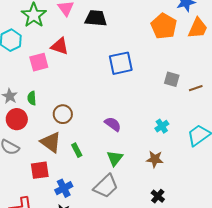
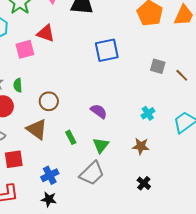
brown line: (196, 88) -> (182, 75), turned 64
green rectangle: (77, 150) -> (71, 137), moved
red square: (40, 170) -> (14, 159), moved

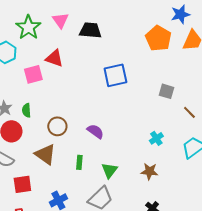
brown line: (182, 75) -> (189, 112), moved
purple semicircle: (99, 111) -> (95, 131), moved
green rectangle: (71, 137) -> (79, 162), turned 32

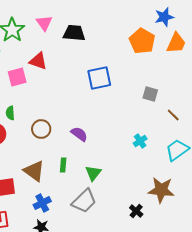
brown triangle: (45, 154) -> (34, 171), moved
brown star: (149, 171) -> (161, 190), moved, size x1.5

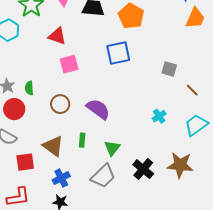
orange pentagon: (142, 41) -> (131, 16), moved
pink square: (17, 77) -> (69, 64), moved
purple semicircle: (79, 134) -> (98, 109), size x1.4
black cross: (136, 211) -> (143, 169), moved, size x1.5

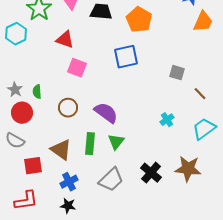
pink square: (69, 64) -> (77, 68), turned 36
green rectangle: (82, 140) -> (90, 144), size x1.5
green triangle: (112, 148) -> (116, 142), moved

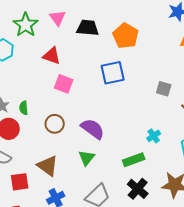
green triangle: (116, 142) -> (87, 158), moved
green rectangle: (90, 144) -> (134, 160), moved, turned 65

